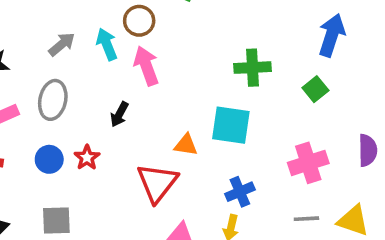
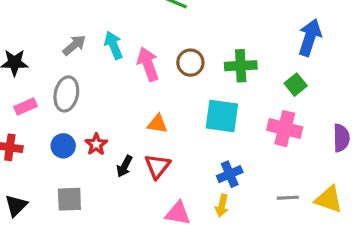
brown circle: (139, 21) -> (190, 63), moved
black arrow: (119, 114) -> (124, 166), moved
orange triangle: (186, 145) -> (157, 124), moved
pink cross: (308, 163) -> (285, 129), moved, turned 32
red triangle: (157, 183) -> (157, 166), size x0.7

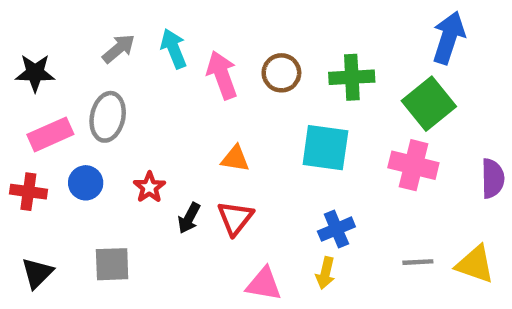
green square: (296, 85) -> (429, 104), size x1.6
pink rectangle: (25, 107) -> (50, 134), size x1.4
blue circle: (63, 146) -> (86, 183), moved

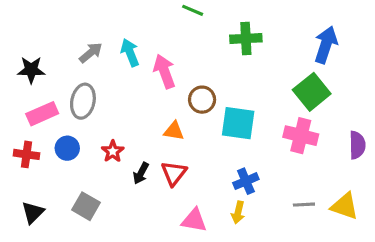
brown circle: (281, 73) -> (202, 100), moved
green cross: (352, 77) -> (246, 38), moved
gray square: (112, 264) -> (86, 206), turned 32

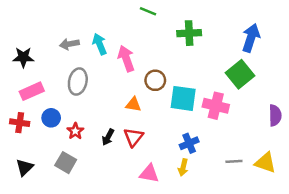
gray arrow: (91, 53) -> (69, 44), turned -150
gray ellipse: (83, 101) -> (78, 82), moved
pink cross: (301, 136) -> (216, 106), moved
red star: (113, 151) -> (75, 131), moved

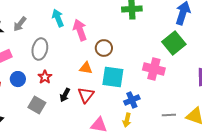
gray arrow: (69, 44) -> (20, 24), moved, turned -42
cyan square: (183, 98) -> (113, 77), moved
red star: (75, 131) -> (45, 77), moved
gray square: (66, 163) -> (37, 105), moved

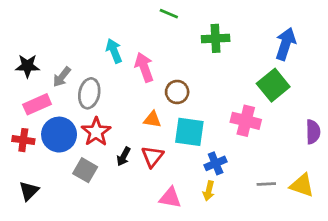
gray arrow: (20, 24) -> (62, 77), moved
red star: (45, 77) -> (96, 132), size x1.5
blue circle: (18, 79) -> (59, 135), size x1.6

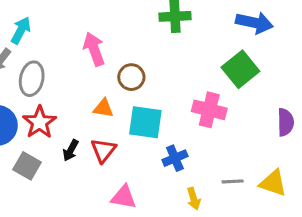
blue arrow: (286, 44) -> (254, 23), turned 84
cyan arrow: (114, 51) -> (21, 30), moved, turned 50
yellow arrow: (209, 191) -> (194, 199), moved, turned -30

